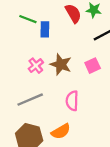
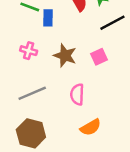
pink cross: (36, 66) -> (29, 51), moved, turned -35
orange semicircle: (61, 131) -> (91, 127), moved

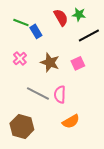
blue rectangle: (48, 18) -> (36, 31), turned -32
pink cross: (29, 51) -> (20, 58), turned 32
gray line: (32, 93) -> (38, 93), moved, turned 50

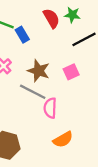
gray line: (38, 93) -> (33, 92), moved

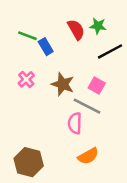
pink square: (71, 72) -> (97, 85), turned -35
gray line: (33, 92) -> (87, 106), moved

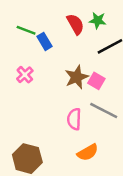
brown star: (63, 84) -> (77, 77), moved, turned 30
gray line: (87, 106) -> (104, 110), moved

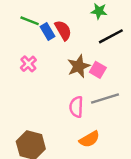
red semicircle: (75, 24) -> (63, 30), moved
gray line: (104, 110) -> (105, 99), turned -44

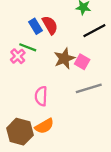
green line: (30, 21) -> (28, 47), moved
pink semicircle: (76, 107) -> (41, 96), moved
orange semicircle: (89, 139) -> (44, 126), moved

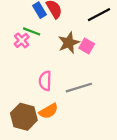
gray line: (89, 88) -> (79, 88), moved

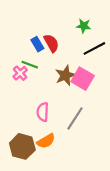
pink square: (87, 46) -> (83, 79), size x1.5
gray line: (79, 88) -> (75, 118), turned -40

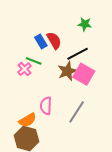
black line: (94, 48) -> (78, 54), moved
orange semicircle: (46, 141) -> (28, 120), moved

